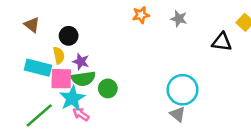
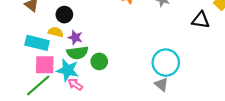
yellow semicircle: (59, 55) -> (56, 32), turned -64
pink square: (61, 79) -> (45, 65), moved
cyan star: (72, 98) -> (68, 70), turned -30

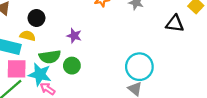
purple star: (75, 37) -> (74, 36), moved

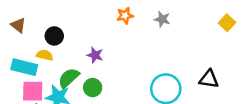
black triangle: (175, 24) -> (209, 79), moved
green semicircle: (50, 57) -> (69, 78), turned 145

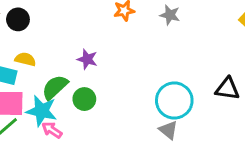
black circle: (54, 36) -> (18, 19), moved

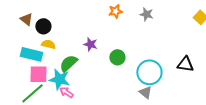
black circle: (18, 19) -> (43, 26), moved
green circle: (84, 99) -> (117, 57), moved

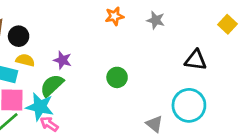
purple star: (90, 44) -> (62, 60), moved
black triangle: (185, 64) -> (196, 60), moved
cyan circle: (149, 72) -> (189, 105), moved

